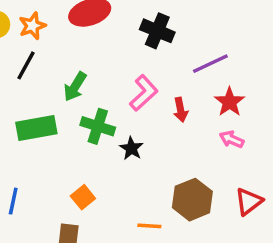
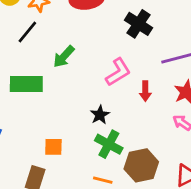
green cross: (98, 126) -> (109, 144), moved
orange square: (83, 197) -> (53, 147), turned 30

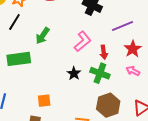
green cross: (109, 144) -> (100, 73), moved

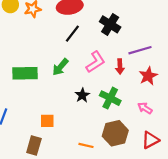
black line: (14, 22) -> (72, 34), moved
green arrow: (43, 36) -> (60, 67), moved
red arrow: (104, 52) -> (120, 67), moved
pink arrow: (133, 71) -> (145, 108), moved

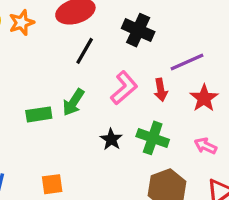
green rectangle: (25, 73) -> (39, 114), moved, size x0.7
orange square: (47, 121) -> (52, 184), moved

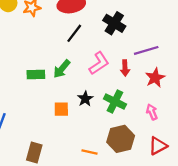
pink arrow: (206, 146) -> (152, 112), turned 35
orange square: (52, 184) -> (61, 109), moved

